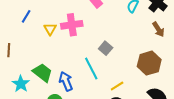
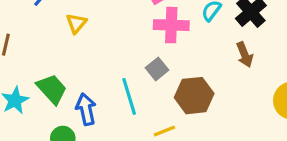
pink cross: (72, 25) -> (171, 25), moved
brown hexagon: (149, 63) -> (194, 96), moved

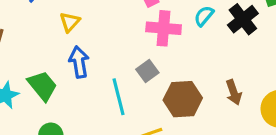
brown arrow: (245, 55) -> (234, 92), moved
blue arrow: (86, 109) -> (79, 62), moved

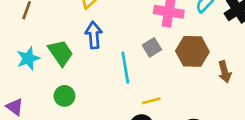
brown hexagon: (183, 99) -> (192, 51), moved

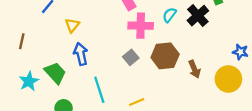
cyan line: (125, 68) -> (99, 90), moved

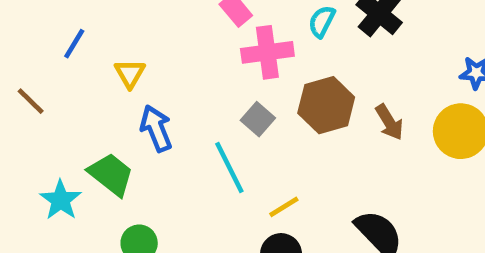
brown line: (22, 41) -> (31, 101), moved, turned -49
cyan line: (99, 90) -> (229, 168), moved

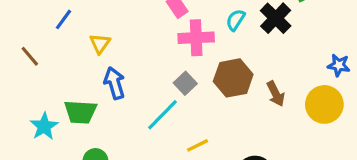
cyan line: (229, 168) -> (162, 115), turned 66
green trapezoid: (111, 174) -> (80, 112), turned 140

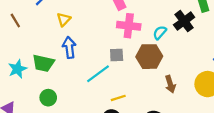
cyan semicircle: (235, 20) -> (160, 33), moved
gray square: (185, 83) -> (117, 55), turned 32
brown arrow: (276, 94) -> (170, 84), moved

